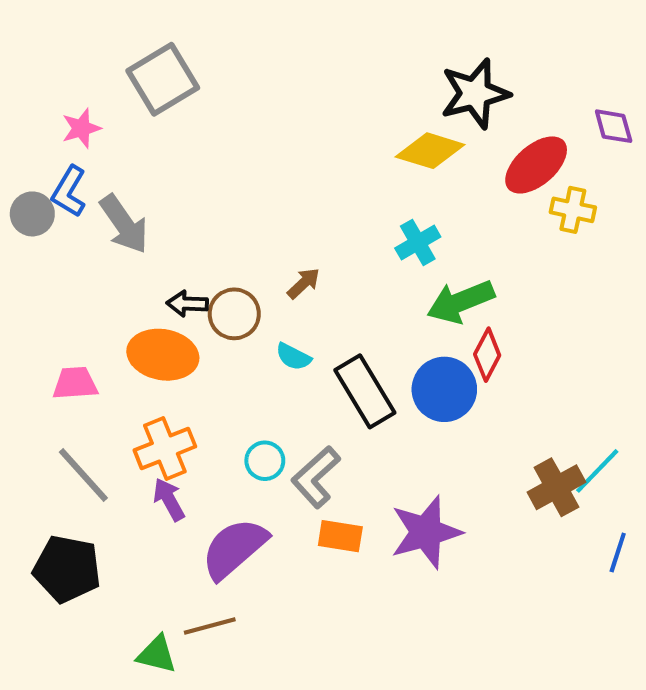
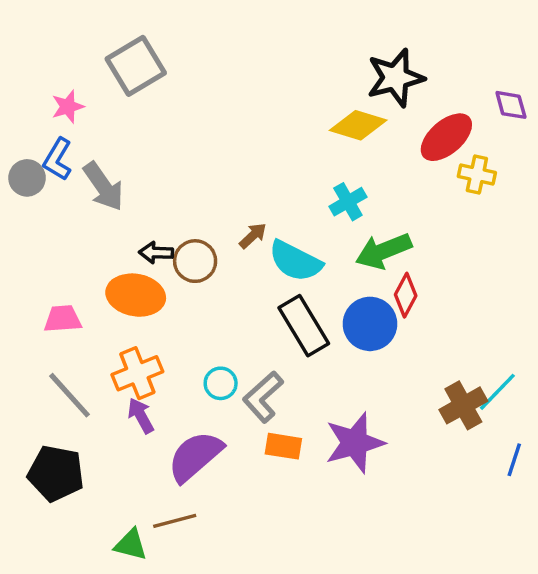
cyan semicircle: (293, 357) -> (295, 261), moved, size x1.8

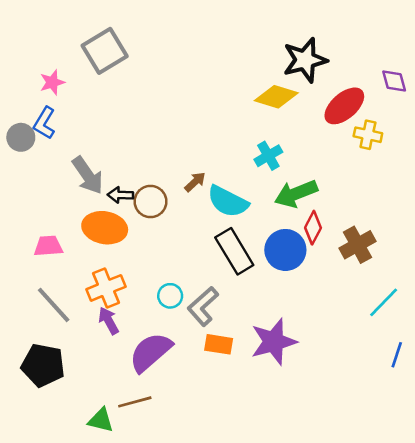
gray arrow: (103, 186) -> (88, 175), moved
brown cross: (463, 405) -> (357, 245), moved

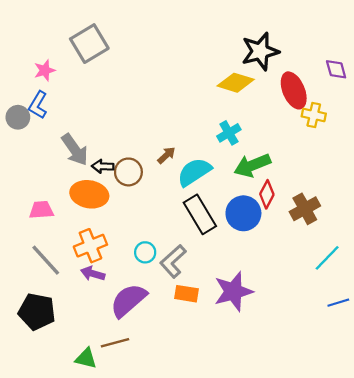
red ellipse: (344, 106) -> (294, 90), turned -72
cyan semicircle: (228, 202) -> (194, 172), turned 120
purple arrow: (109, 321) -> (93, 274), turned -45
blue line: (397, 355) -> (338, 303), turned 55

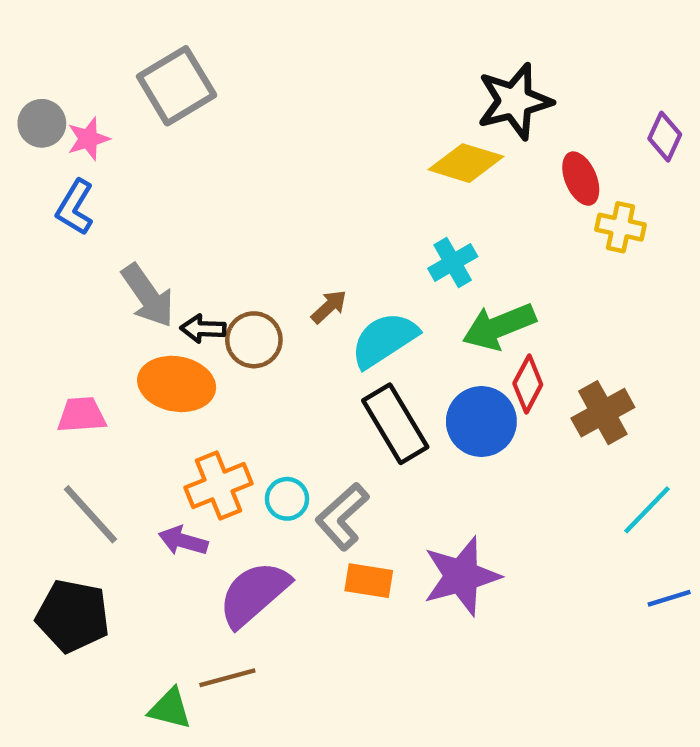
purple diamond: (336, 69) -> (665, 137), turned 40
red ellipse: (294, 90) -> (581, 179), size x0.7
gray circle: (18, 117) -> (42, 123), moved
orange cross: (90, 246) -> (219, 486), moved

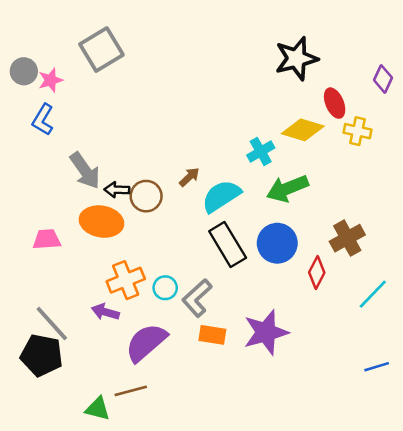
yellow diamond: (466, 163) -> (303, 130), moved
red diamond: (528, 384) -> (317, 272), moved
gray line: (90, 514) -> (52, 323), moved
blue line: (669, 598) -> (377, 367), moved

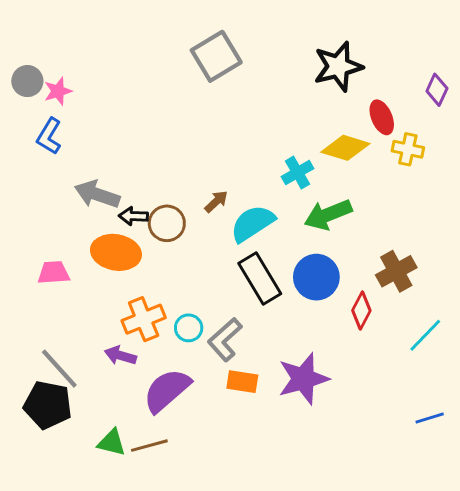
gray square: (101, 50) -> (216, 56), moved
gray arrow: (85, 171) -> (97, 194), turned 144
green triangle: (98, 409) -> (112, 443), moved

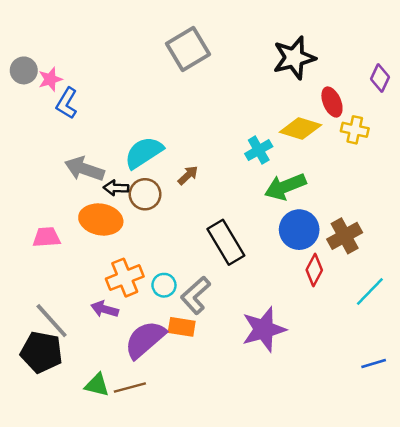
blue L-shape: (49, 136) -> (67, 103), moved
cyan semicircle: (252, 223) -> (144, 153), moved
blue circle: (316, 277) -> (299, 230), moved
orange rectangle: (242, 382) -> (182, 327), moved

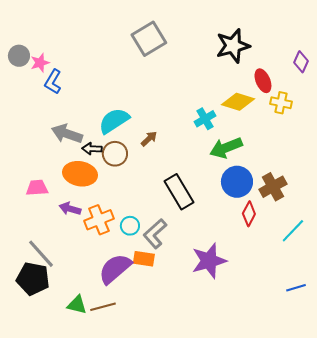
purple arrow: (105, 309) -> (70, 209), moved

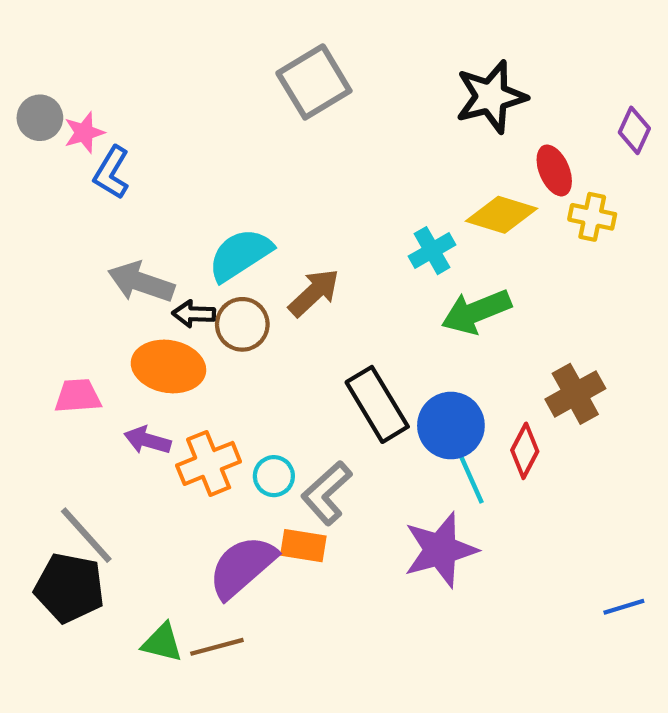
brown arrow: (149, 139) -> (314, 293), size x1.5
blue circle: (237, 182) -> (451, 426), moved
cyan line: (293, 231) -> (470, 476), moved, turned -68

